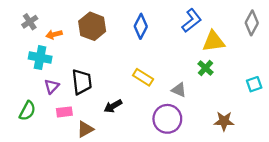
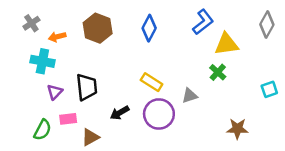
gray triangle: (179, 90) -> (190, 96), turned -42
green semicircle: (27, 111) -> (42, 130), moved
purple circle: (167, 119) -> (159, 114), moved

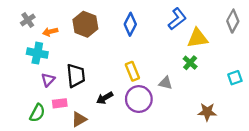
yellow rectangle: (152, 82) -> (132, 71), turned 36
gray triangle: (190, 96) -> (166, 83), turned 32

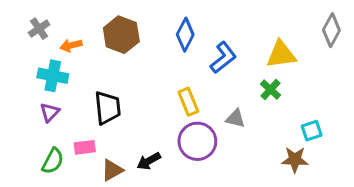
blue L-shape: (177, 19) -> (223, 58), moved
cyan square: (235, 78) -> (312, 131), moved
purple triangle: (48, 80) -> (50, 112), moved
black arrow: (105, 98) -> (149, 161), moved

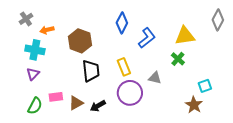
brown hexagon: (121, 35) -> (80, 41), moved
black trapezoid: (108, 108) -> (91, 71), moved
brown star: (295, 160) -> (194, 105), turned 30
brown triangle: (112, 170) -> (76, 103), moved

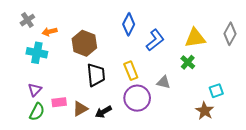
gray diamond: (218, 20) -> (230, 34), moved
purple triangle: (33, 74) -> (35, 90), moved

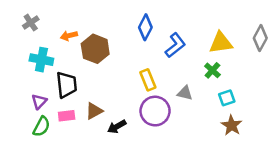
orange arrow: (50, 32) -> (69, 36), moved
black trapezoid: (96, 75) -> (67, 85), moved
cyan square: (216, 91) -> (227, 98), moved
brown triangle: (80, 109) -> (94, 111), moved

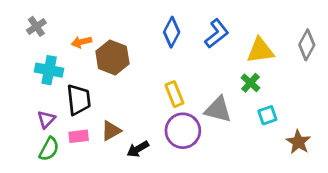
blue L-shape: (175, 45) -> (217, 34), moved
gray triangle: (185, 93) -> (218, 110), size x1.5
brown star: (232, 125) -> (298, 142), moved

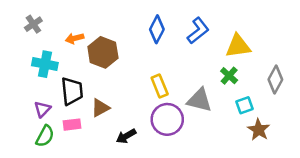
gray diamond: (307, 45) -> (275, 79), moved
brown triangle: (111, 131) -> (100, 108), moved
brown star: (298, 142) -> (259, 130), moved

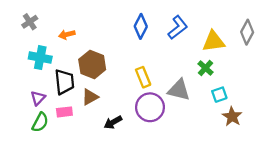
brown hexagon: (103, 52) -> (92, 65), moved
gray diamond: (275, 79) -> (247, 32), moved

